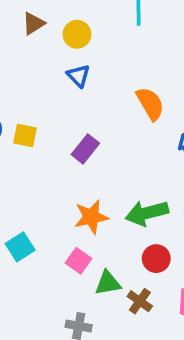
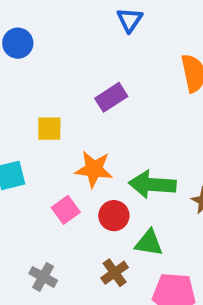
yellow square: (25, 135) -> (49, 129), moved, turned -30
red circle: (156, 259) -> (114, 216), moved
green triangle: (108, 283) -> (149, 243), moved

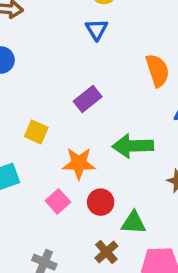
yellow square: (49, 129) -> (36, 132), turned 30
green arrow: (152, 184) -> (133, 146), moved

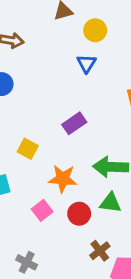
green triangle: (134, 223) -> (110, 203), moved
brown cross: (106, 252) -> (100, 251), moved

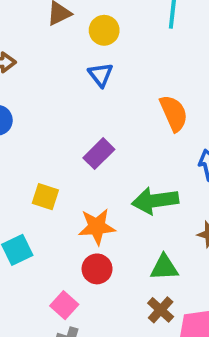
green triangle: (110, 203) -> (164, 267), moved
pink square: (42, 210) -> (64, 305), moved
red circle: (79, 214) -> (97, 269), moved

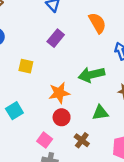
purple rectangle: (99, 154) -> (56, 38), moved
yellow square: (45, 197) -> (26, 66), moved
brown cross: (161, 310) -> (82, 140), moved

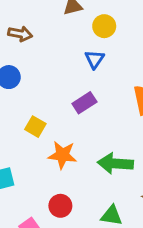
orange star: (59, 93) -> (63, 155), moved

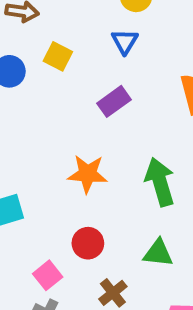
yellow square: (35, 127) -> (58, 56), moved
green arrow: (115, 163) -> (160, 182), turned 72

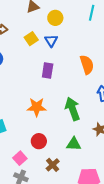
yellow square: (58, 56) -> (31, 39), moved, turned 32
purple rectangle: (114, 101) -> (48, 71), turned -42

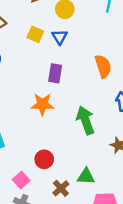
yellow square: (31, 39) -> (35, 34), turned -32
orange star: (37, 107) -> (42, 104), moved
green triangle: (74, 144) -> (86, 176), moved

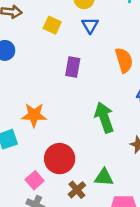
blue triangle: (60, 37) -> (90, 25), moved
orange star: (42, 104) -> (34, 115), moved
red circle: (44, 159) -> (60, 159), size x1.5

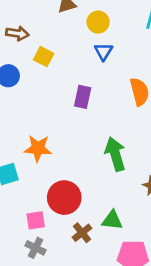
yellow square: (52, 25) -> (44, 57), moved
pink square: (35, 180) -> (36, 220), turned 30

